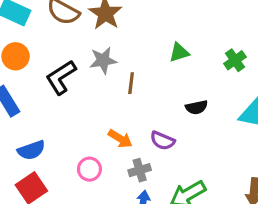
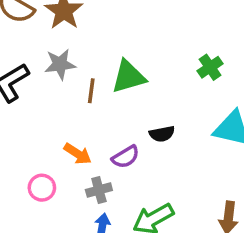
green triangle: (179, 52) -> (129, 77), moved, size x1.5
black semicircle: (197, 107) -> (162, 134), moved
purple semicircle: (162, 141) -> (126, 157), turned -55

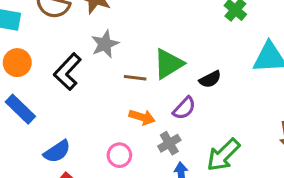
green triangle: (129, 77) -> (168, 64), moved
brown line: (91, 91) -> (135, 78), moved, turned -75

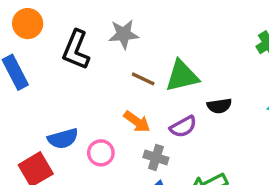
black L-shape: (67, 72) -> (76, 50), turned -39
gray cross: (169, 143) -> (156, 157), turned 30
blue semicircle: (57, 151) -> (63, 139), moved

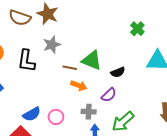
green triangle: (182, 76) -> (92, 60), turned 50
orange arrow: (137, 122) -> (79, 86), moved
purple semicircle: (183, 127) -> (109, 95), moved

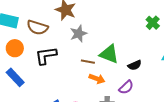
brown semicircle: (20, 18) -> (37, 27), moved
gray star: (52, 45) -> (78, 34), moved
black L-shape: (26, 61) -> (46, 56), turned 75

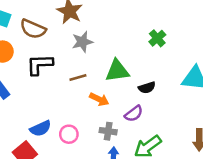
green cross: (153, 23) -> (157, 38), moved
green triangle: (109, 54) -> (117, 71), turned -35
brown line: (88, 62) -> (78, 78), moved, turned -32

